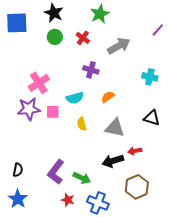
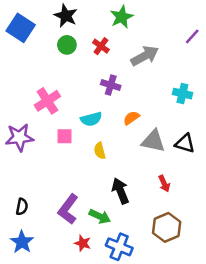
blue square: (17, 23) -> (21, 28), turned 35
purple star: (29, 109) -> (19, 137), moved
gray triangle: (115, 128) -> (153, 141), moved
red arrow: (135, 151) -> (164, 184), turned -104
black arrow: (113, 161) -> (120, 191), moved, turned 85

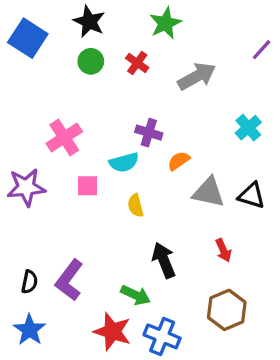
purple cross: (111, 85) -> (149, 133), moved
cyan cross: (182, 94) -> (248, 128), turned 36
purple L-shape: (68, 209) -> (69, 280), moved
red star: (83, 243) -> (112, 331), size x1.6

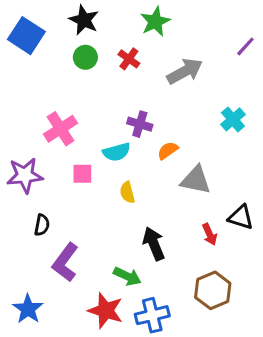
black triangle: (252, 196) -> (241, 217), moved
black semicircle: (29, 282) -> (42, 225), moved
blue cross: (162, 336) -> (152, 315), turned -36

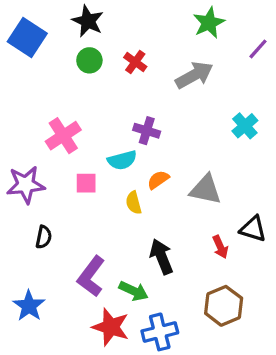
green star: (155, 22) -> (209, 23), moved
orange semicircle: (168, 150) -> (158, 180), moved
purple L-shape: (65, 262) -> (91, 276), moved
blue star: (28, 309) -> (29, 306), moved

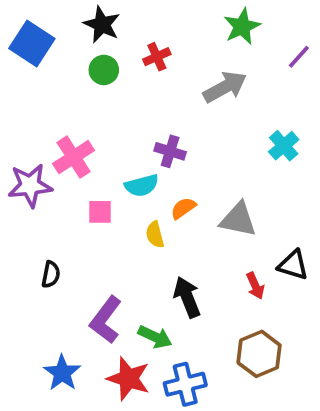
red cross: (135, 62) -> (157, 57), moved, turned 30
purple star: (26, 185) -> (30, 185), moved
blue star: (29, 306) -> (62, 373), moved

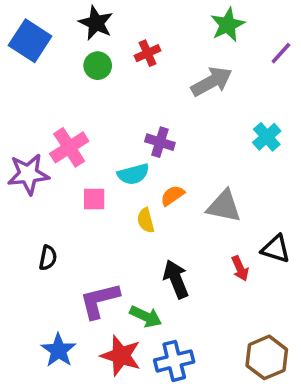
purple L-shape: (106, 320) -> (99, 300), turned 39
brown hexagon: (259, 354) -> (267, 357), moved

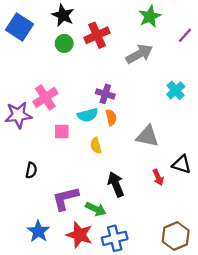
red cross: (148, 53) -> (97, 35), size x1.5
orange semicircle: (172, 195) -> (111, 117), moved, turned 112

